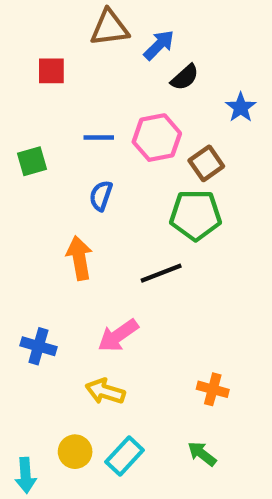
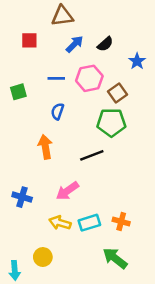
blue arrow: (159, 45) -> (75, 44), moved
green arrow: (202, 454) -> (115, 258), size x1.5
cyan rectangle: (125, 456) -> (89, 223), moved, turned 30

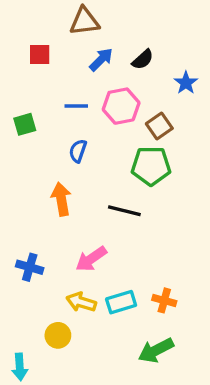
black line: (92, 155) -> (124, 211), turned 35
yellow circle: (43, 257) -> (58, 335), moved
green arrow: (115, 258) -> (156, 350), turned -65

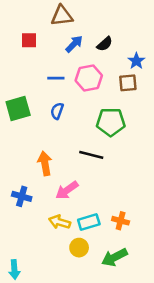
green square: (25, 124) -> (18, 109), moved, size x1.5
brown square: (159, 126) -> (128, 83), moved, turned 30
orange arrow: (61, 199) -> (45, 163), moved
yellow circle: (58, 335) -> (79, 248), moved

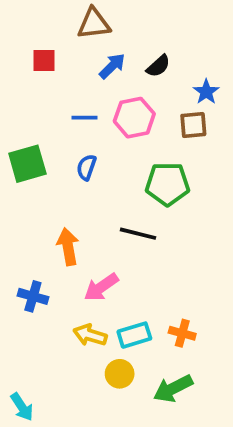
cyan arrow: (14, 270) -> (22, 407), turned -30

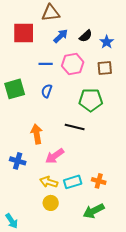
red square: (44, 60) -> (24, 33), size x1.6
blue star: (206, 92) -> (107, 42), moved
yellow circle: (120, 374) -> (51, 203), moved

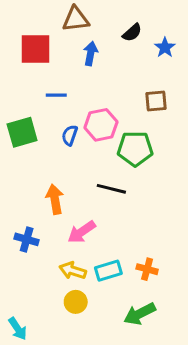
blue arrow: (61, 36) -> (91, 53), turned -35
black semicircle: (86, 36) -> (132, 33), moved
blue star: (107, 42) -> (165, 47), moved
blue line: (46, 64) -> (56, 95), moved
pink hexagon: (73, 64) -> (101, 125), moved

